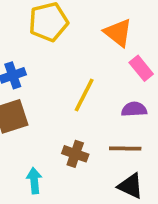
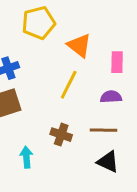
orange triangle: (118, 33) -> (79, 45), moved
pink rectangle: (141, 68) -> (117, 62), turned 40

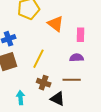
yellow line: (69, 85) -> (39, 59), moved
black triangle: (108, 162) -> (58, 99), moved

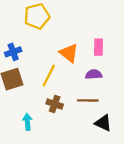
orange triangle: (56, 24) -> (69, 53), moved
black triangle: (58, 99) -> (103, 123), moved

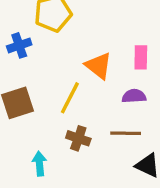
blue cross: (13, 52) -> (19, 45), moved

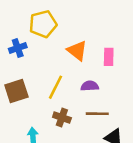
orange triangle: (99, 66) -> (77, 51), moved
purple semicircle: (134, 96) -> (90, 86), moved

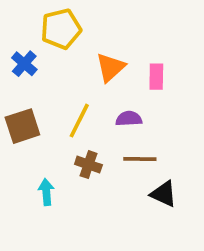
blue cross: (18, 48) -> (24, 64), turned -30
orange triangle: (77, 51) -> (110, 67), turned 40

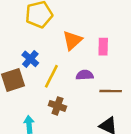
blue cross: (24, 64) -> (30, 59), moved
brown line: (140, 159) -> (111, 91), moved

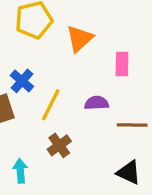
orange triangle: (72, 40) -> (80, 39), moved
brown cross: (57, 106) -> (59, 145), turned 35

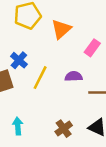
pink rectangle: (122, 64) -> (92, 48), turned 35
brown cross: (59, 145) -> (64, 129), moved

